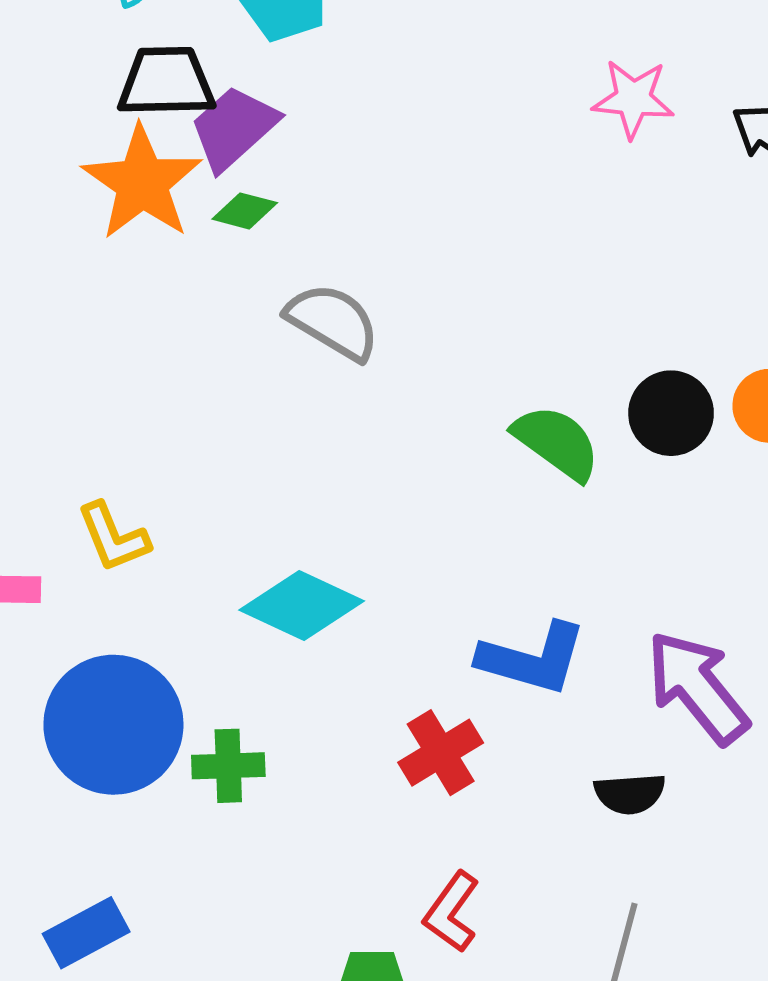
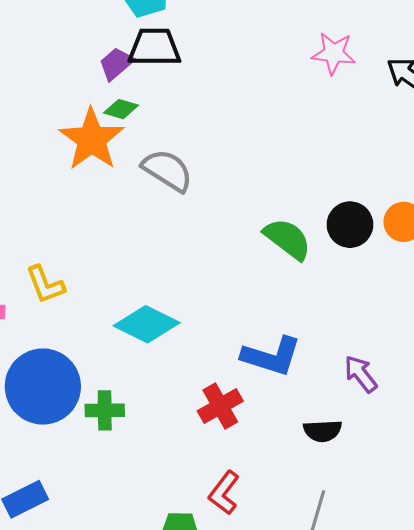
black trapezoid: (166, 82) -> (154, 47), moved
purple trapezoid: (234, 128) -> (116, 64), size x0.7
orange star: (142, 183) -> (92, 139), moved
purple arrow: (697, 687) -> (361, 374), size x0.6

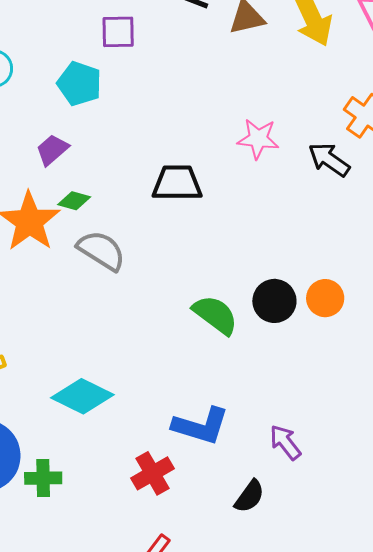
black trapezoid: (154, 47) -> (177, 183), moved
green diamond: (121, 109) -> (74, 201), moved
black semicircle: (323, 431) -> (249, 496), turned -51

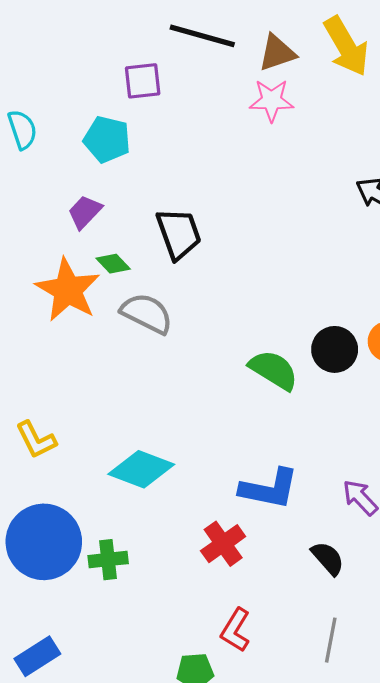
pink star: (258, 139) -> (272, 100), moved
black trapezoid: (177, 183) -> (179, 234), moved, turned 76
green diamond: (74, 201) -> (113, 264), turned 36
black semicircle: (249, 496) -> (328, 558), turned -72

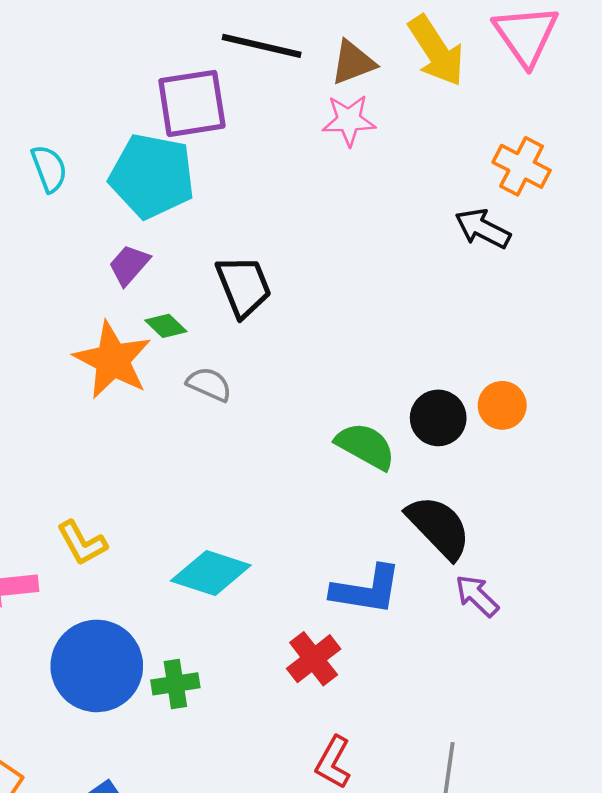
purple square: (143, 81) -> (192, 103), size x1.5
cyan pentagon: (107, 139) -> (152, 176), size x1.5
gray semicircle: (147, 313) -> (209, 384), size x0.7
black semicircle: (328, 558) -> (439, 527), moved, size x1.6

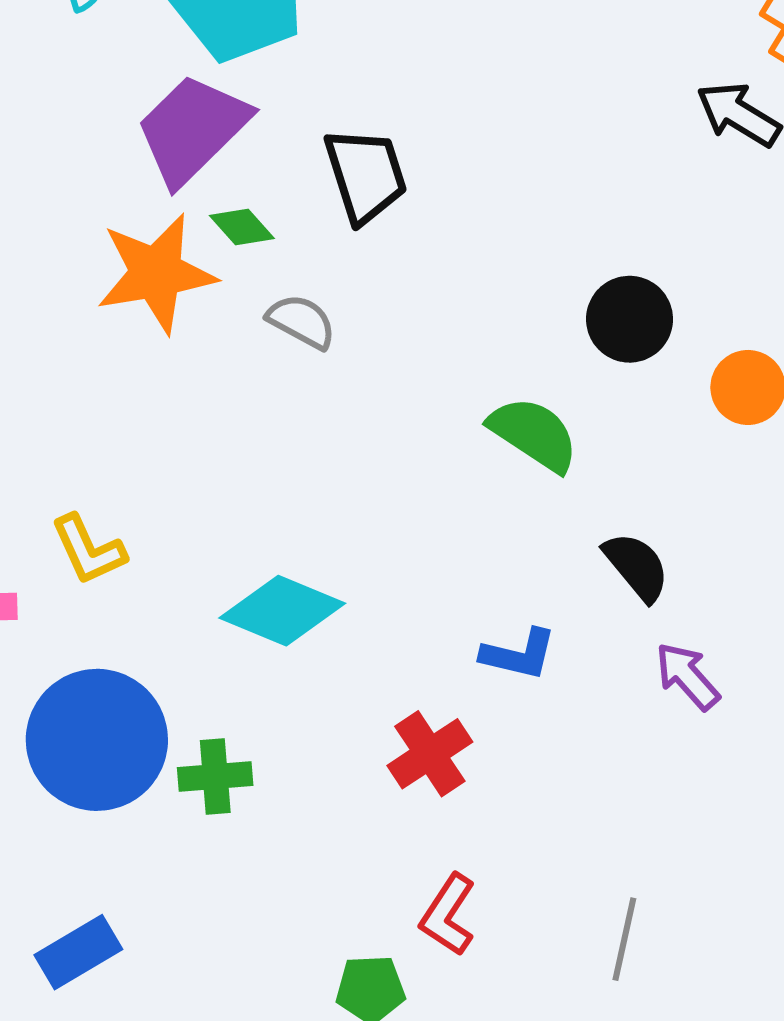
purple trapezoid: (129, 265) -> (192, 129), size x1.8
orange star: (112, 360) -> (156, 273), turned 30
black circle: (438, 418) -> (630, 319), moved
black semicircle: (439, 527) -> (637, 567), size x0.7
blue L-shape: (366, 590) -> (519, 654), size x0.7

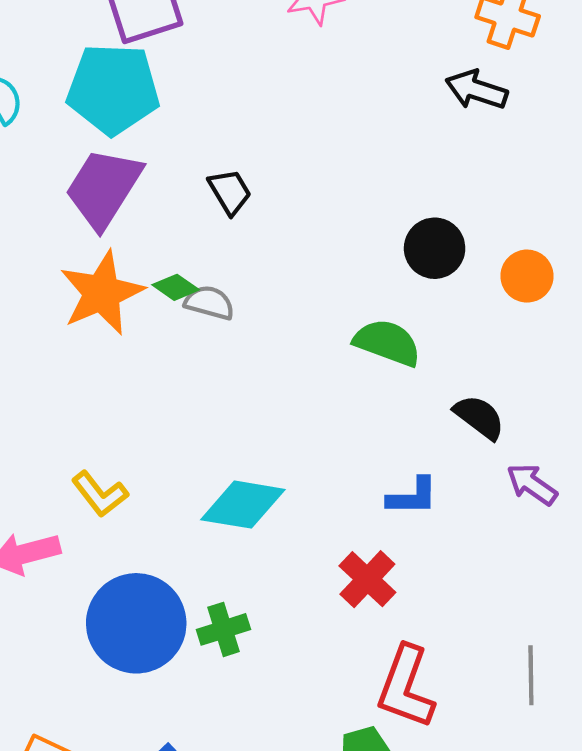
black trapezoid: (365, 175) -> (230, 192), size x0.7
green diamond: (242, 227) -> (176, 287), moved
red L-shape: (448, 915) -> (406, 687), size x1.5

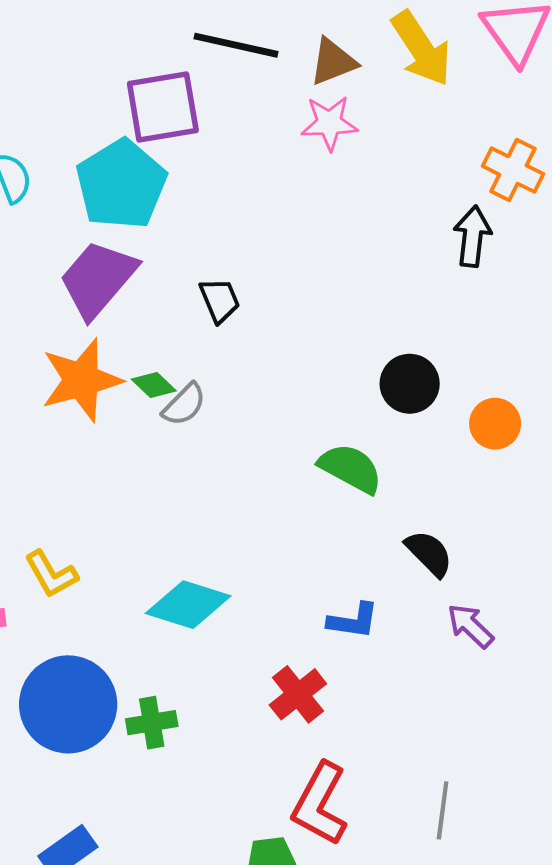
cyan pentagon: (113, 89) -> (121, 184), turned 30
black arrow: (476, 90) -> (472, 236), turned 70
gray semicircle: (209, 303) -> (184, 405), turned 111

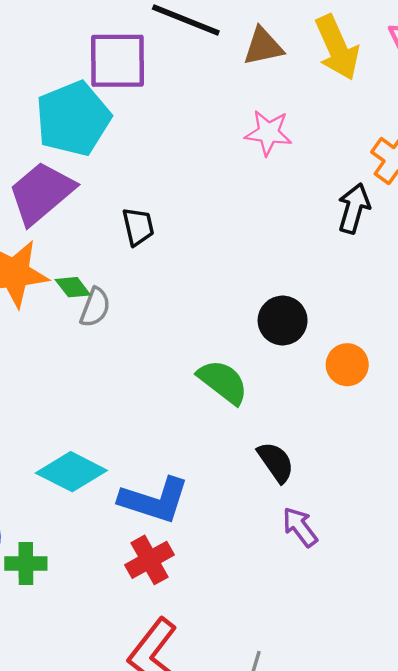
pink star: (329, 123) -> (268, 133), moved
gray semicircle: (184, 405) -> (95, 307), turned -33
blue L-shape: (353, 621) -> (154, 500), moved, size x1.6

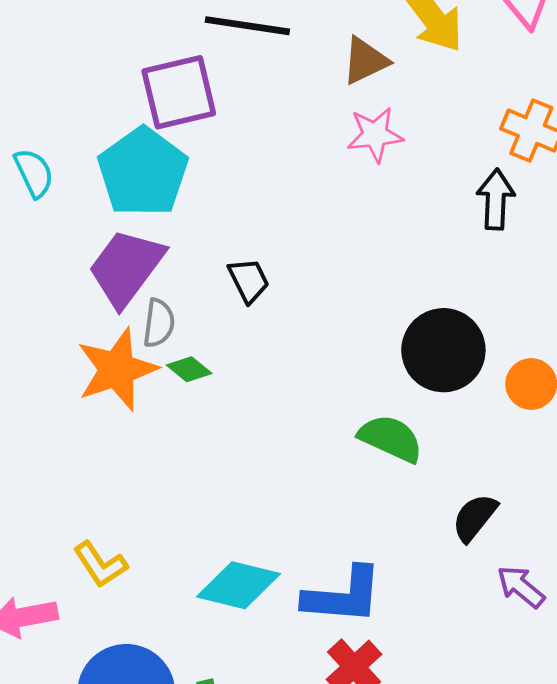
brown triangle: (263, 47) -> (365, 61), moved
gray semicircle: (95, 307) -> (159, 323), moved
black circle: (283, 320) -> (443, 350), size x1.4
black semicircle: (276, 462) -> (475, 518), turned -93

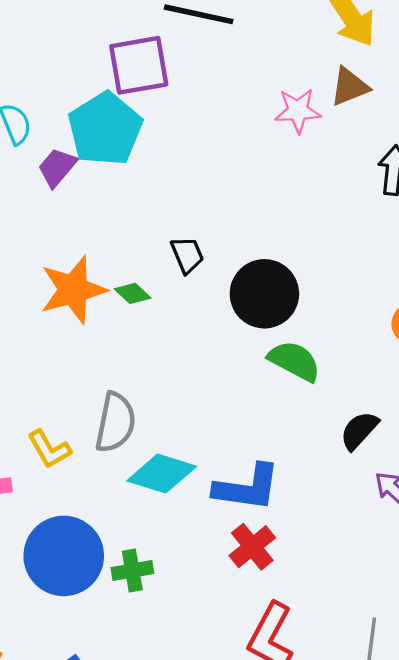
brown triangle: (365, 61) -> (350, 87), moved
purple trapezoid: (126, 268) -> (57, 167), moved, size x0.6
black trapezoid: (249, 280) -> (187, 255), moved
gray semicircle: (159, 323) -> (115, 422), moved, size x1.5
black circle: (443, 350) -> (264, 294), moved

